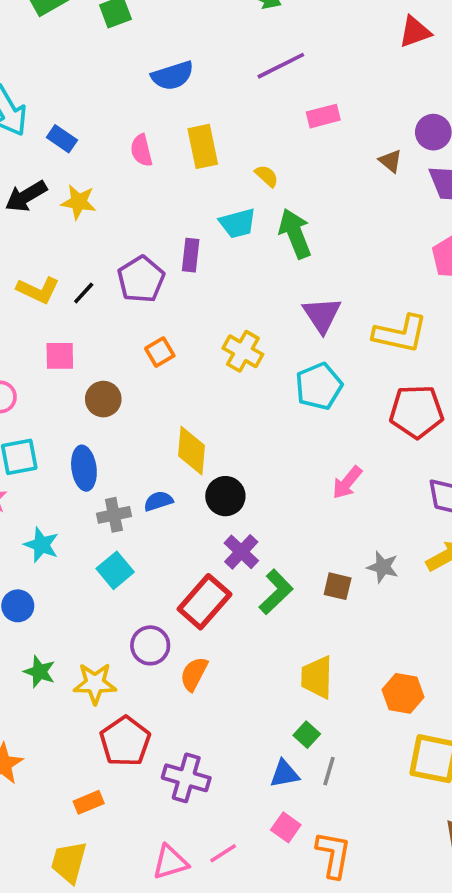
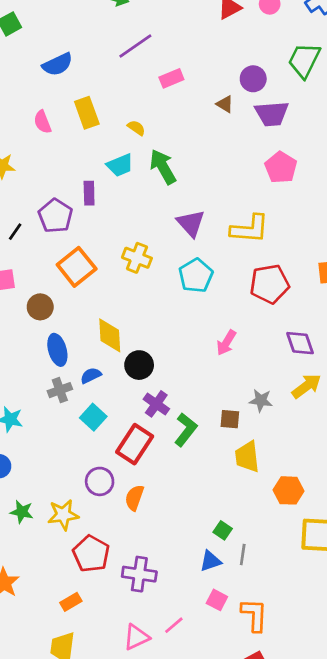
orange square: (160, 352) -> (77, 267), size x1.8
blue ellipse: (84, 468) -> (57, 350), moved
cyan square: (115, 570) -> (93, 417), moved
yellow trapezoid: (317, 677) -> (247, 457), moved

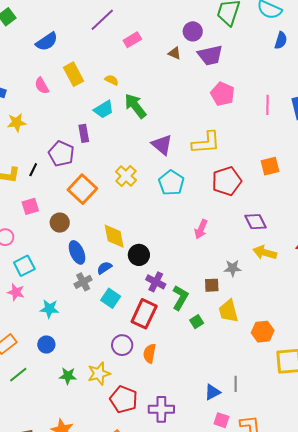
yellow cross: (137, 258) -> (126, 176), turned 30
yellow arrow: (307, 386) -> (265, 253), turned -120
green square: (223, 530) -> (197, 322), moved, turned 32

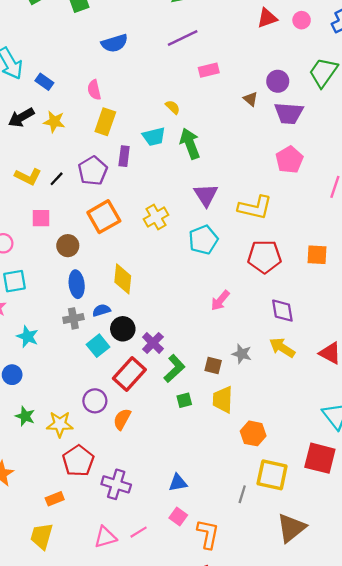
yellow rectangle: (73, 74) -> (105, 122), moved, turned 30
black circle: (139, 255) -> (123, 329), moved
gray line: (236, 384) -> (242, 494), moved

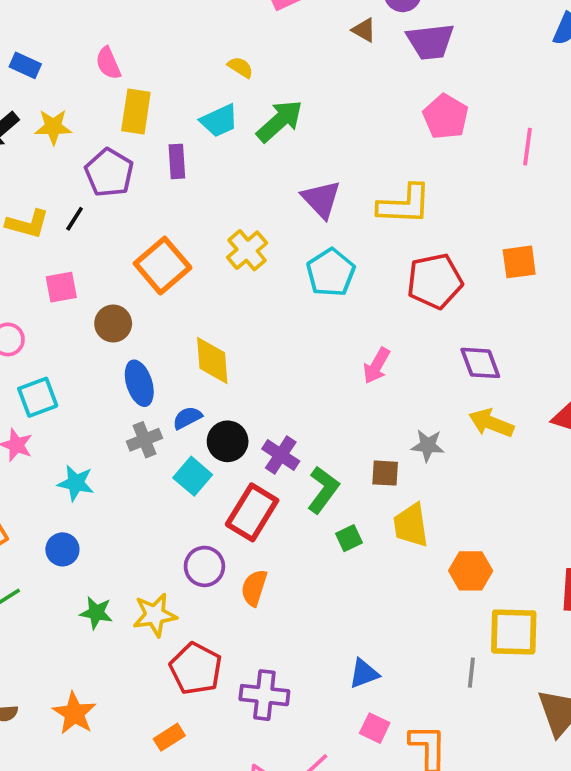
green arrow: (190, 144) -> (280, 121), turned 80
purple pentagon: (93, 171) -> (109, 173), moved

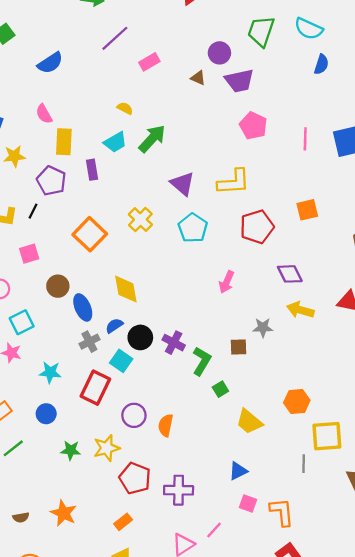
brown circle: (113, 324) -> (58, 286), moved
red rectangle: (252, 512) -> (95, 388), moved
yellow trapezoid: (411, 525) -> (249, 422), moved, turned -36

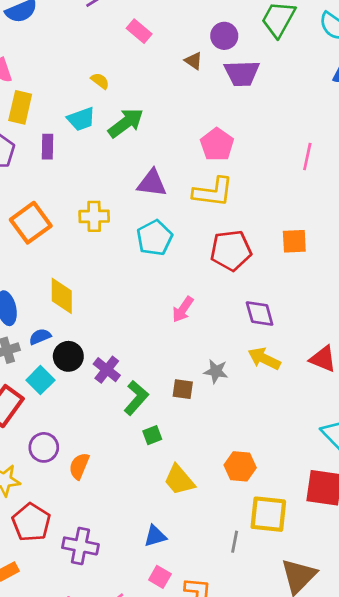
pink rectangle: (149, 62) -> (139, 31), turned 60
pink pentagon: (253, 126) -> (217, 145), moved
purple triangle: (183, 184) -> (152, 183), turned -44
yellow cross: (140, 220) -> (94, 216), turned 35

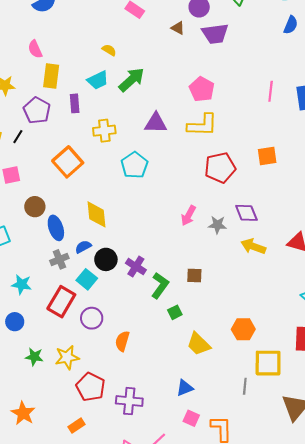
yellow cross: (94, 216) -> (104, 131), moved
cyan pentagon: (155, 238) -> (134, 165), moved
gray star: (216, 371) -> (217, 225), moved
purple circle: (44, 447) -> (92, 318), moved

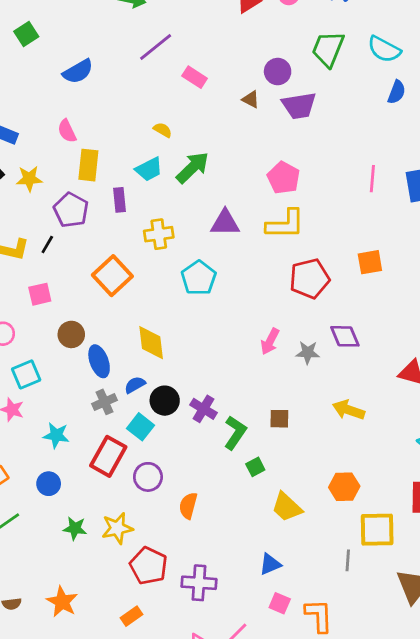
yellow arrow: (253, 246) -> (349, 410), moved

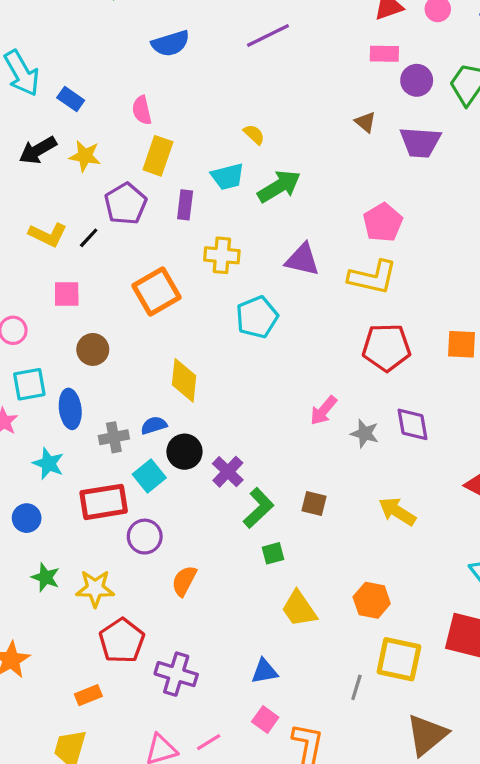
purple circle: (278, 72) -> (417, 80), moved
pink rectangle: (195, 77) -> (384, 54), moved, turned -45
blue ellipse: (99, 361) -> (70, 409), moved
red rectangle: (108, 456) -> (104, 502), turned 39

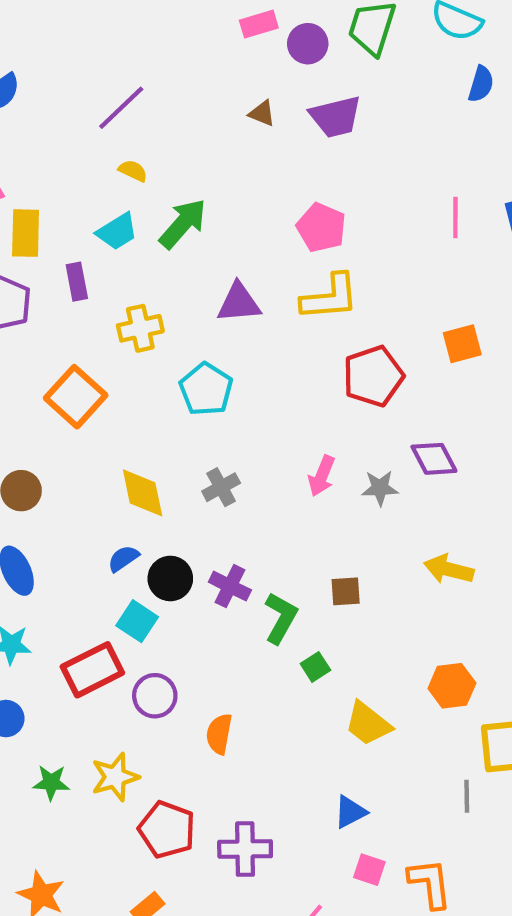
purple line: (268, 35) -> (121, 108), moved
gray cross: (114, 437) -> (221, 487), moved

